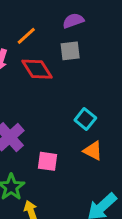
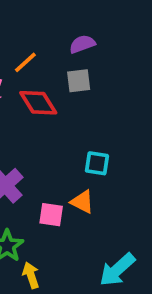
cyan square: (85, 119) -> (97, 163), turned -30
orange triangle: (93, 151) -> (82, 202), moved

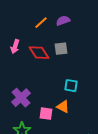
orange line: (25, 62) -> (41, 23), moved
gray square: (79, 81) -> (61, 49), moved

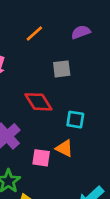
purple semicircle: (63, 21) -> (81, 32), moved
red diamond: (39, 53) -> (38, 102), moved

